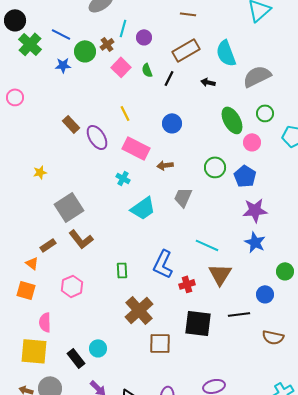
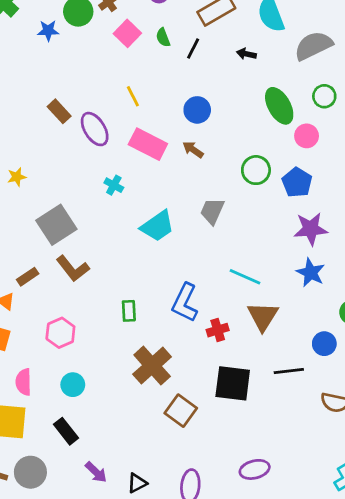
brown arrow: (165, 165) -> (193, 150), moved, turned 42
cyan cross: (123, 178) -> (114, 185), moved
brown square: (160, 343) -> (181, 411), turned 35
cyan circle: (98, 348) -> (73, 385), moved

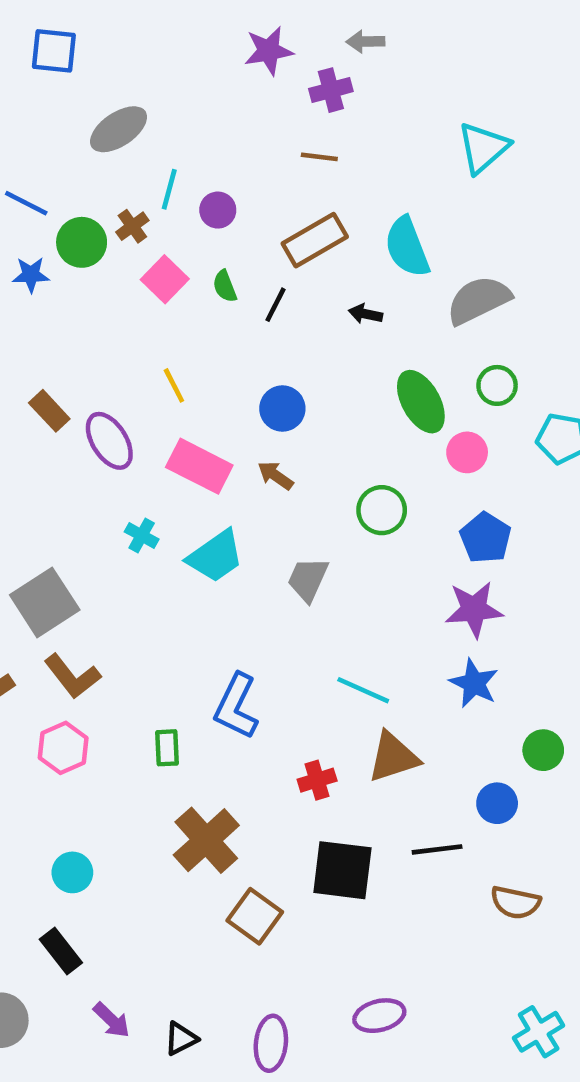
blue pentagon: (297, 182) -> (486, 538), moved
cyan trapezoid: (158, 226) -> (215, 556), moved
blue L-shape: (185, 303) -> (236, 706), moved
brown triangle: (263, 316) -> (393, 757), turned 40
pink hexagon: (60, 333) -> (63, 748), moved

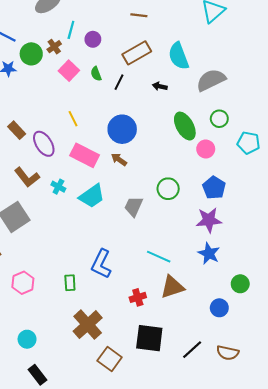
blue circle: (282, 409) -> (122, 129), size x1.4
green circle: (382, 510) -> (168, 189), moved
brown L-shape: (72, 676) -> (27, 177), moved
black line: (437, 849) -> (192, 350), moved, turned -35
black rectangle: (61, 951) -> (37, 375), moved

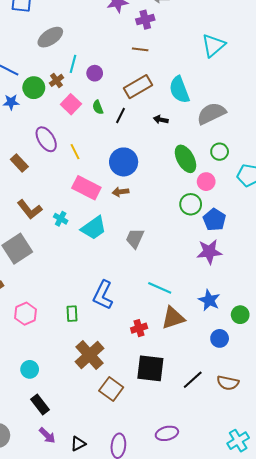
purple ellipse: (44, 144) -> (46, 139), moved
brown arrow: (119, 159) -> (120, 192), turned -42
green circle: (168, 189) -> (191, 204), moved
blue star: (209, 253) -> (209, 300), moved

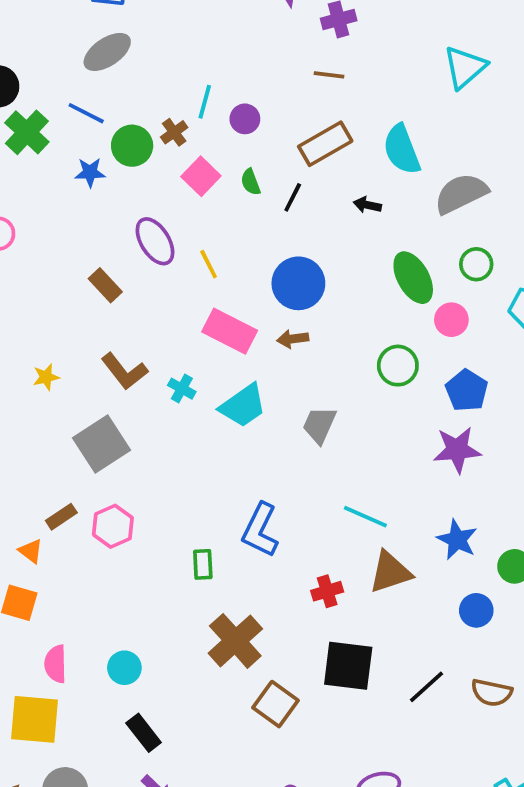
gray ellipse: (50, 37) -> (107, 52), moved
green circle: (191, 204) -> (398, 366), moved
pink hexagon: (26, 314) -> (113, 526), moved

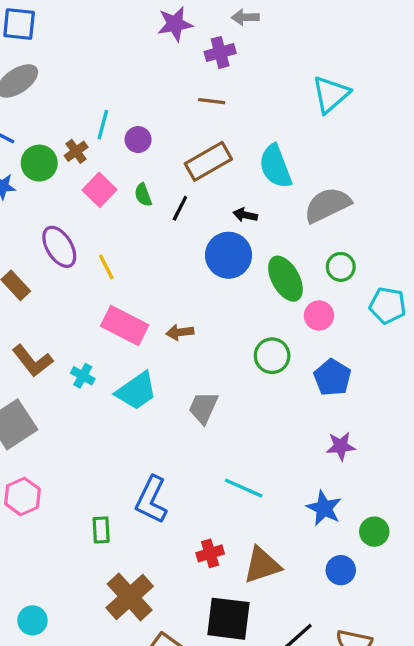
blue circle: (298, 283) -> (228, 255), moved
purple star: (457, 450) -> (341, 446), moved, size x0.7
brown triangle: (390, 572) -> (262, 565), moved

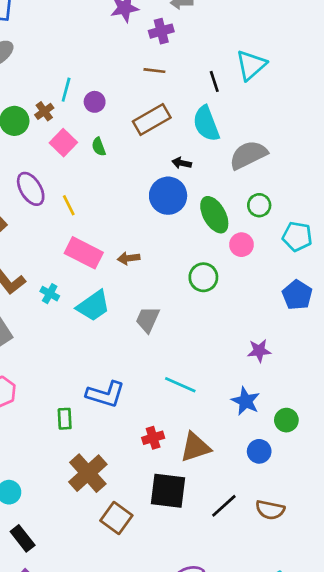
black line: (180, 208) -> (214, 81), moved, turned -45
blue pentagon: (332, 377) -> (297, 295), moved
blue L-shape: (151, 500) -> (105, 394), turned -99

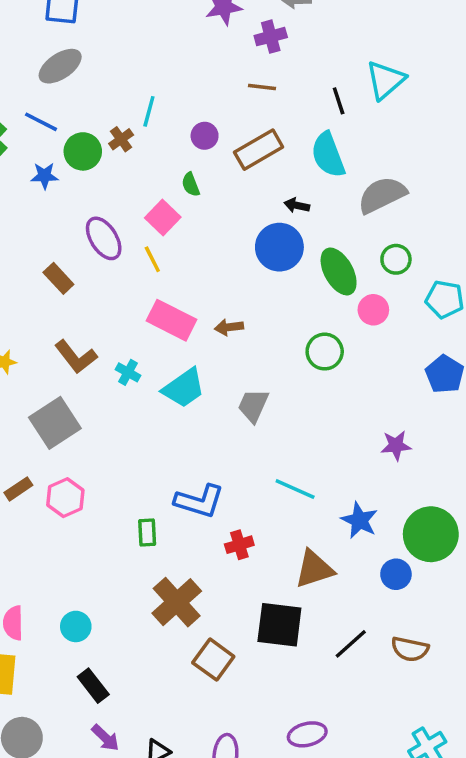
purple circle: (95, 102) -> (205, 136), moved
pink square: (63, 143) -> (163, 218), moved
blue star: (246, 401) -> (359, 520), moved
green circle: (286, 420) -> (431, 534), size x1.8
red cross: (153, 438) -> (239, 545), moved

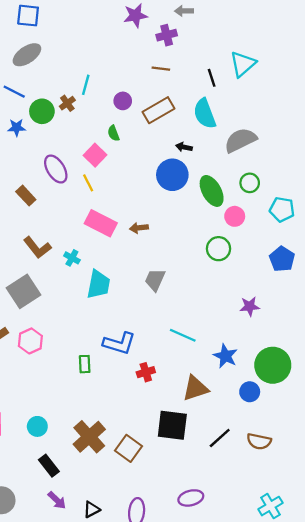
green circle: (325, 352) -> (219, 249), moved
cyan trapezoid: (184, 388) -> (98, 284), moved, turned -44
brown cross: (177, 602) -> (89, 437), moved

